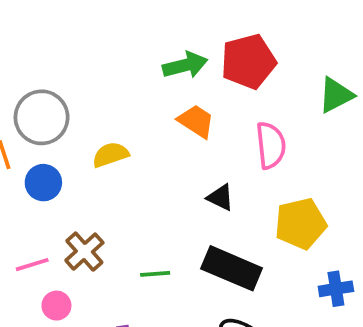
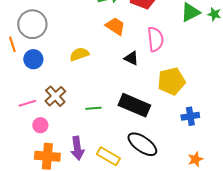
yellow semicircle: (110, 155) -> (79, 54), moved
black triangle: (220, 198) -> (131, 58), moved

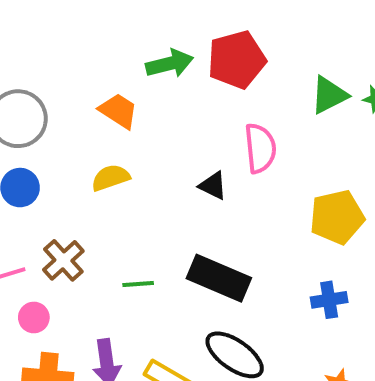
orange trapezoid: (115, 26) -> (118, 111), moved
yellow pentagon: (171, 81) -> (337, 217), moved

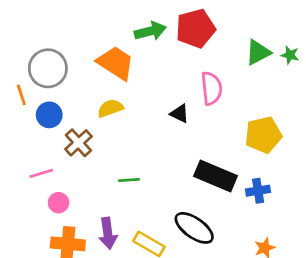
orange trapezoid: (118, 111) -> (116, 63), size x1.4
brown cross: (63, 260) -> (78, 143), moved
black rectangle: (219, 278) -> (215, 176), moved

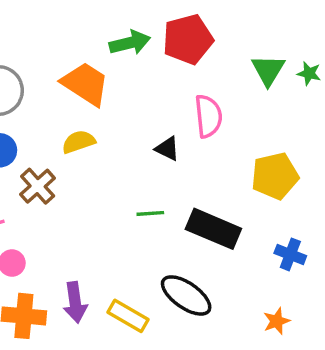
green triangle: (258, 52) -> (268, 70), turned -32
green line: (129, 180) -> (150, 213), moved
blue cross: (258, 191) -> (290, 254), moved, turned 30

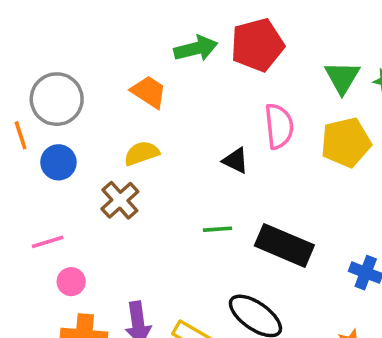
orange trapezoid: (85, 84) -> (149, 92), size x0.7
yellow pentagon: (275, 176) -> (346, 142), moved
brown cross: (38, 186) -> (120, 200), moved

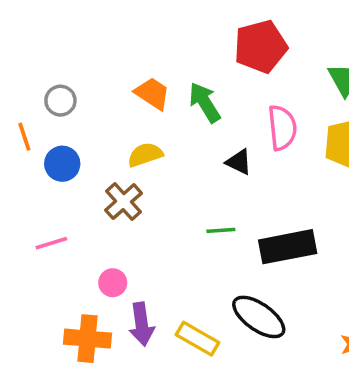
green arrow: (196, 48) -> (205, 102), moved, turned -108
gray circle: (57, 99) -> (60, 101), size x0.6
black rectangle: (284, 245) -> (288, 247), turned -34
pink circle: (71, 282) -> (113, 283), moved

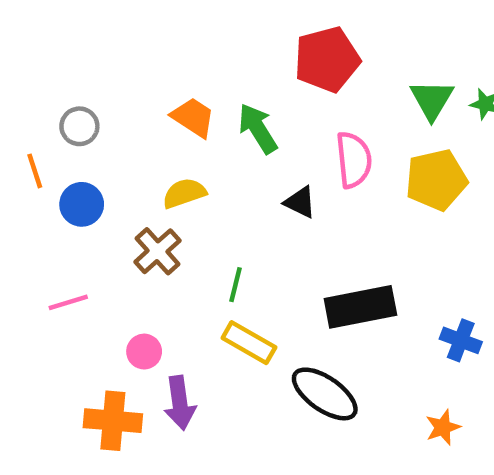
green line: (221, 230) -> (236, 285), moved, turned -72
yellow rectangle: (197, 339) -> (249, 343), moved

